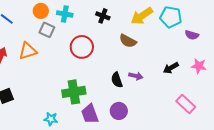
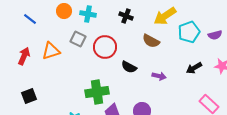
cyan pentagon: (171, 17) -> (189, 32), moved, turned -30
gray square: (47, 30) -> (78, 39), moved
purple semicircle: (192, 35) -> (215, 35), turned -32
black semicircle: (117, 80) -> (129, 67), moved, turned -42

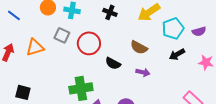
brown semicircle: (151, 41) -> (139, 47), moved
black arrow: (194, 68) -> (177, 54), moved
black square: (29, 96) -> (23, 92), moved, turned 35

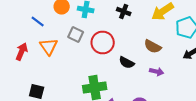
blue line: (14, 15) -> (38, 22), moved
orange triangle: (35, 47) -> (49, 46), turned -48

